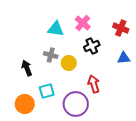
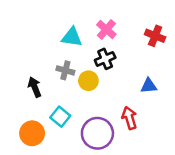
black cross: (92, 46) -> (105, 59), moved
blue triangle: (124, 58) -> (149, 86), moved
red arrow: (94, 84) -> (129, 118), moved
cyan square: (47, 91) -> (60, 117), turned -35

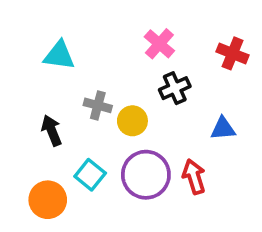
cyan triangle: (72, 37) -> (59, 55), moved
black cross: (105, 59) -> (175, 88), moved
purple circle: (97, 133) -> (146, 175), moved

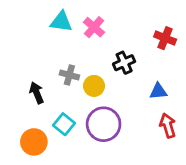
pink cross: (159, 44) -> (94, 27), moved
cyan triangle: (59, 55) -> (61, 22), moved
red arrow: (194, 177) -> (168, 126), moved

